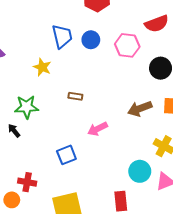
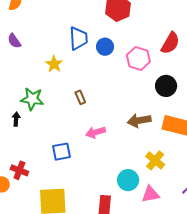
red semicircle: (157, 24) -> (170, 43), turned -50
brown rectangle: (75, 96) -> (80, 97), turned 48
black arrow: (14, 131) -> (16, 119), turned 32

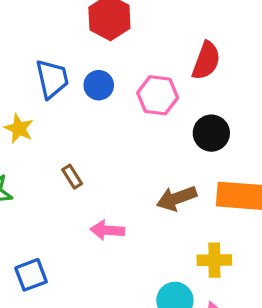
pink arrow: (96, 132) -> (107, 230), turned 30
blue square: (61, 152) -> (31, 275), moved
yellow cross: (155, 160) -> (214, 260), turned -30

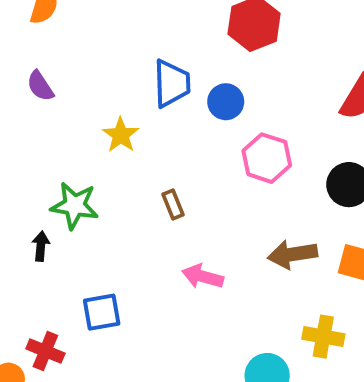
pink hexagon: (158, 95) -> (267, 158), moved

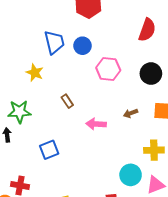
brown arrow: (292, 254) -> (131, 113), size x0.6
pink arrow: (203, 276) -> (96, 124), moved
blue square: (102, 312) -> (49, 150), moved

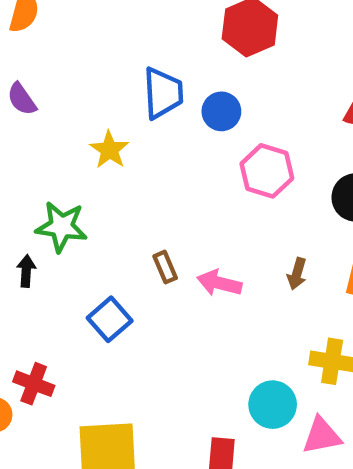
brown rectangle: (67, 101) -> (165, 267), moved
brown arrow: (131, 113) -> (297, 274), turned -64
blue square: (49, 150) -> (110, 319), turned -30

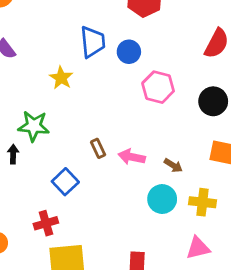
brown arrow: (297, 274) -> (173, 165), moved, turned -72
red cross: (34, 384) -> (46, 223), moved, turned -35
cyan circle: (273, 405) -> (162, 199), moved

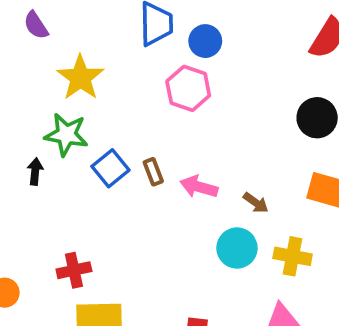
yellow star: (61, 78) -> (80, 78), moved, size x1.4
pink hexagon: (158, 87) -> (188, 88), moved
blue square: (65, 182) -> (110, 168), moved

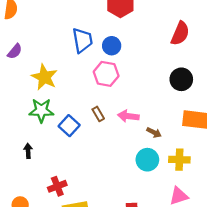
purple semicircle: (36, 25) -> (15, 51), turned -98
black arrow: (35, 171) -> (28, 151), moved
brown rectangle: (153, 172) -> (98, 114), moved
pink arrow: (199, 187) -> (128, 116), moved

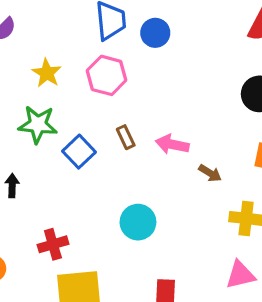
pink hexagon: (106, 74) -> (107, 75), moved
yellow star: (44, 77) -> (47, 73), size x0.7
cyan circle: (147, 160) -> (138, 222), moved

